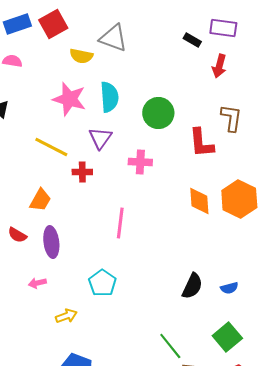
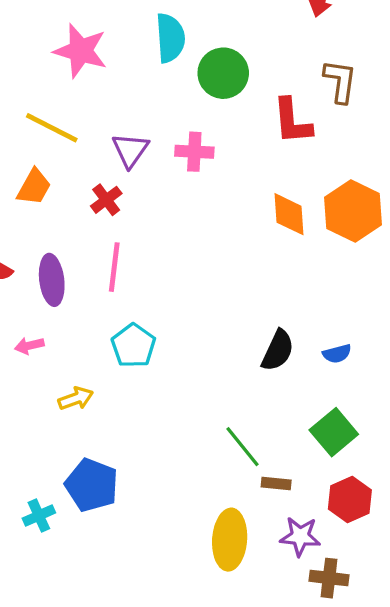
cyan semicircle: (109, 97) -> (170, 38), moved
purple triangle: (100, 138) -> (130, 150), moved
red cross: (82, 172) -> (106, 200), moved, turned -36
orange trapezoid: (40, 200) -> (34, 187), moved
pink line: (120, 223) -> (114, 267), moved

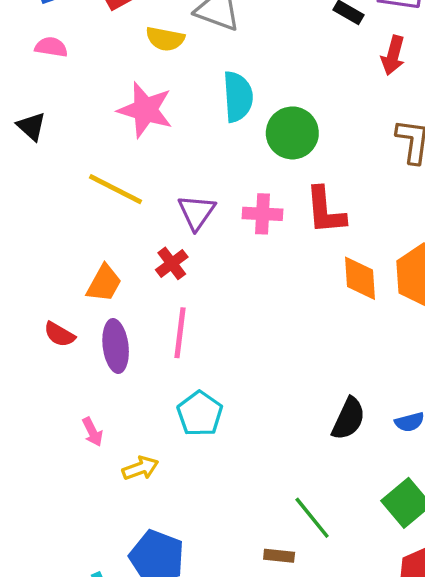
red L-shape: (292, 121) -> (325, 211), moved
orange trapezoid: (34, 187) -> (104, 283), moved
pink arrow: (29, 346) -> (92, 432), moved, turned -104
brown rectangle: (276, 483) -> (279, 556), moved

